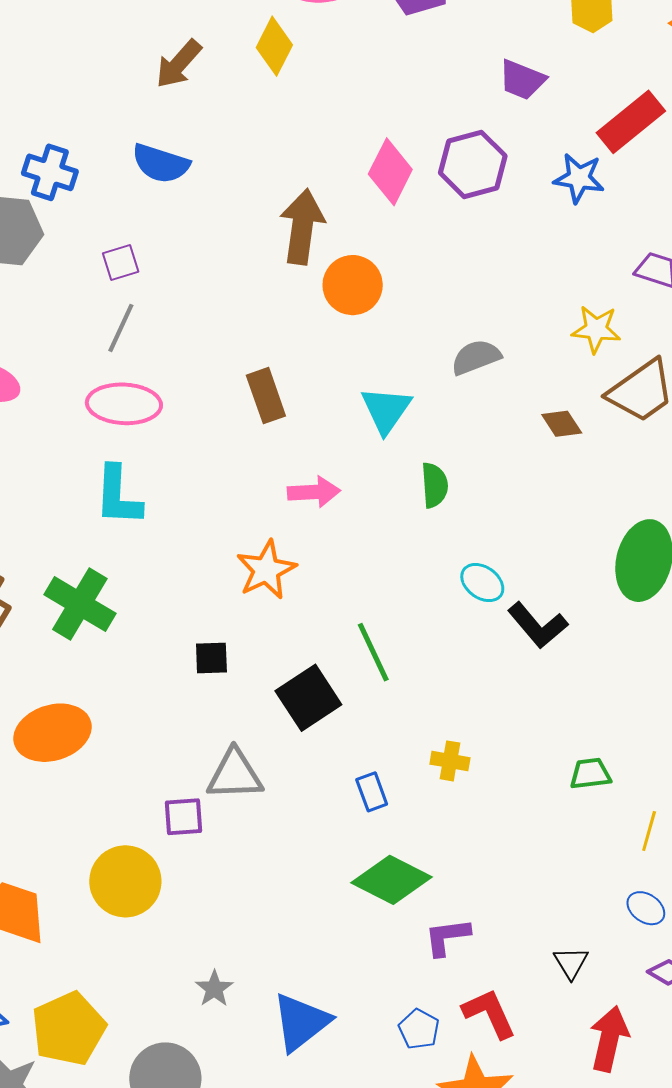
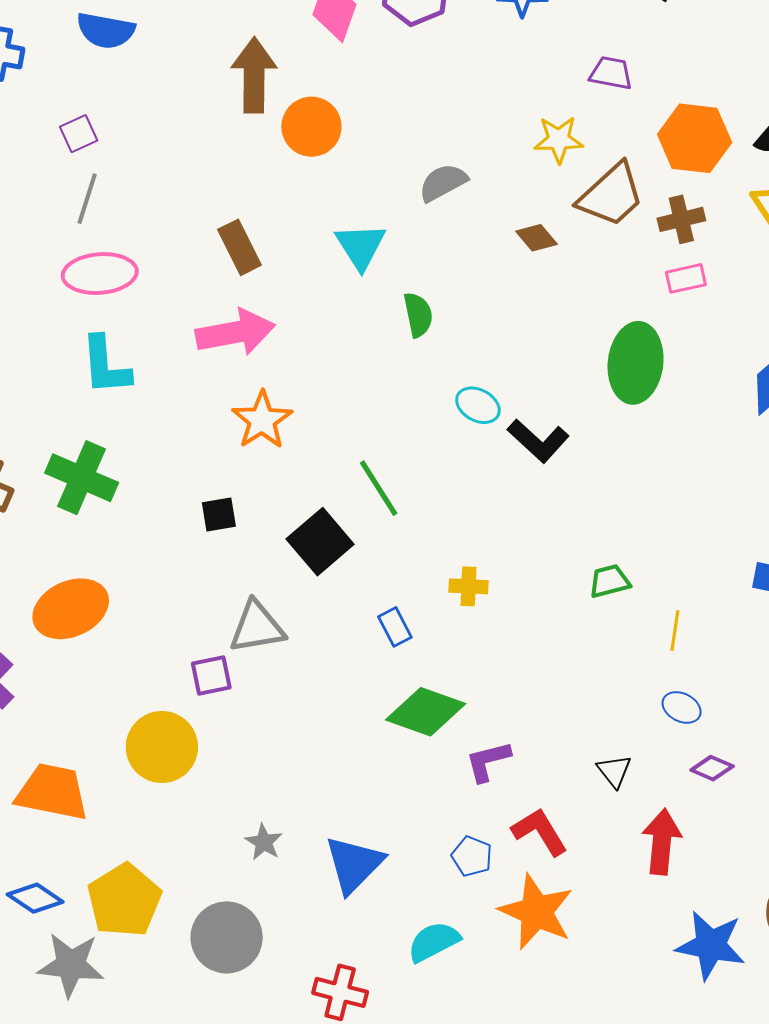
pink arrow: (314, 492) -> (235, 332), moved, size x1.5

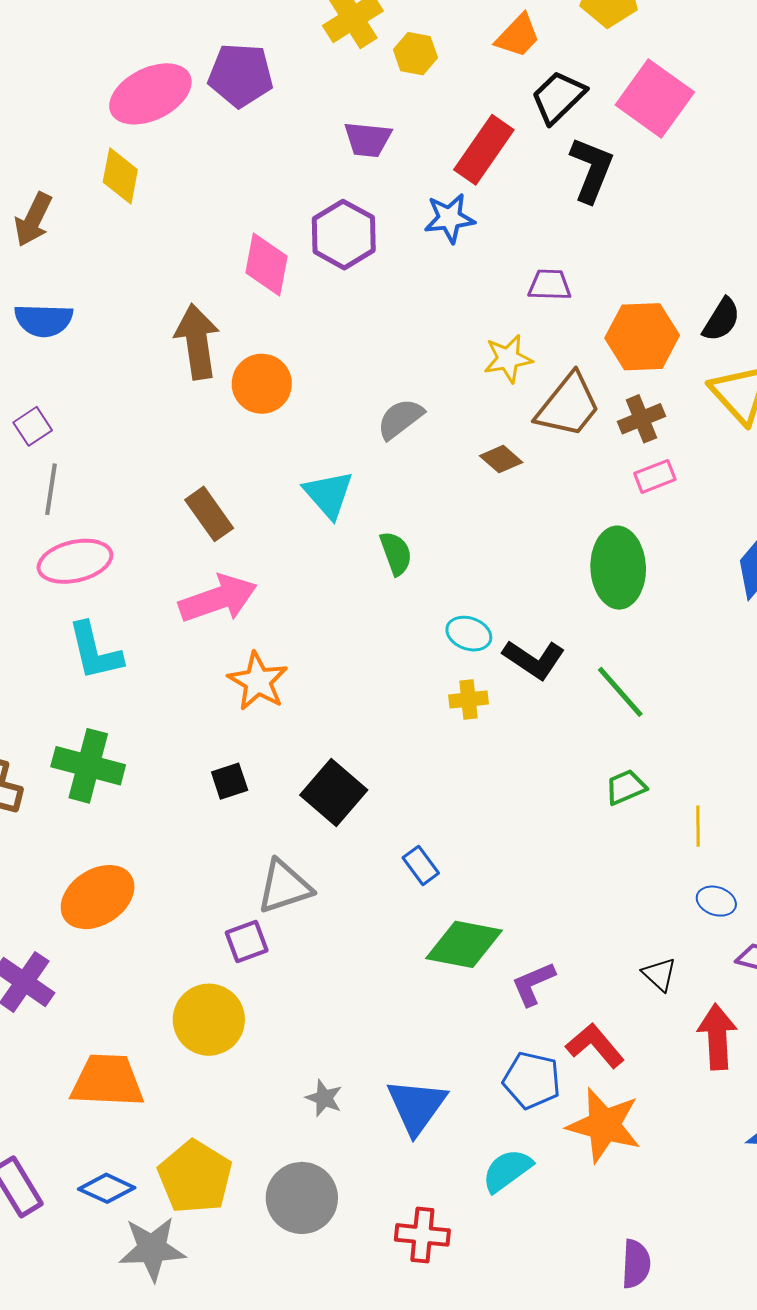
green line: (379, 488) -> (620, 692), moved
yellow cross: (469, 586) -> (468, 699), moved
blue pentagon: (472, 856) -> (532, 1080), size x1.4

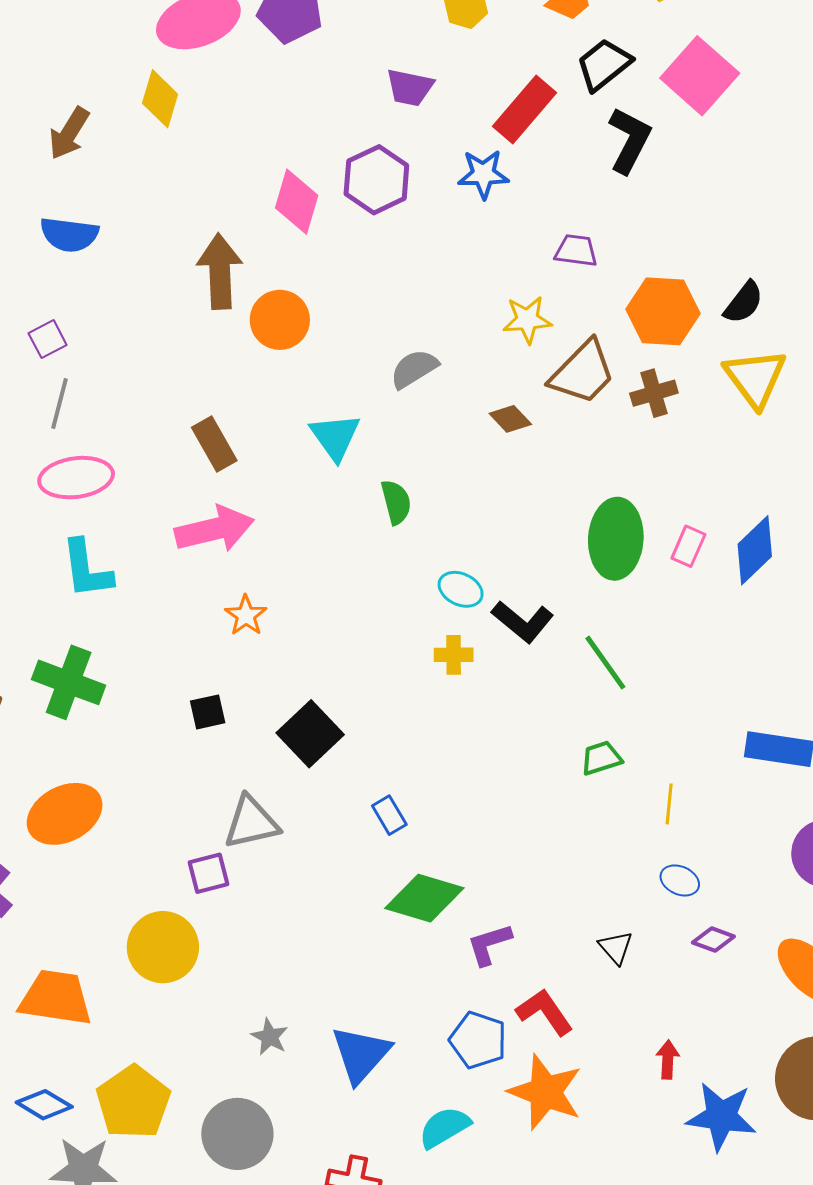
pink rectangle: (655, 476) -> (688, 546), moved, turned -51
orange star: (258, 681) -> (246, 615), size x0.7
red arrow: (717, 1037) -> (668, 1060), moved, size x0.6

